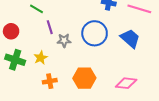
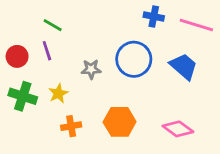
purple line: (50, 27) -> (47, 51), moved
pink diamond: (126, 83) -> (178, 129), turned 30

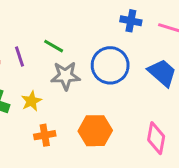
green line: (53, 25) -> (54, 46), moved
gray star: (91, 69) -> (66, 76), size x1.4
pink diamond: (178, 129) -> (156, 138), turned 64

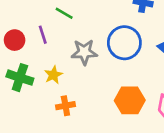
green line: (54, 46) -> (64, 13), moved
orange hexagon: (95, 131) -> (130, 100), moved

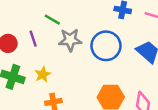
gray star: (84, 52) -> (70, 40), moved

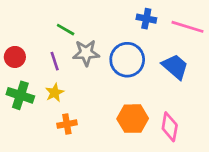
purple line: (33, 39) -> (55, 61), moved

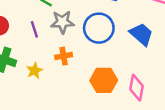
yellow star: (55, 93) -> (34, 71), moved
orange cross: (67, 124) -> (64, 56), moved

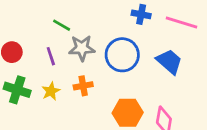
yellow star: (34, 71) -> (51, 91), moved

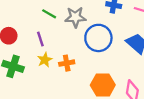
gray star: (82, 48) -> (75, 17), moved
yellow star: (51, 91) -> (45, 60), moved

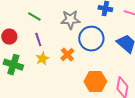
green line: (49, 14) -> (34, 17), moved
orange cross: (67, 63) -> (67, 55), moved, turned -32

